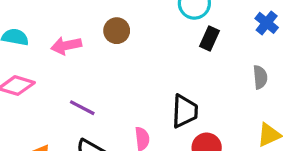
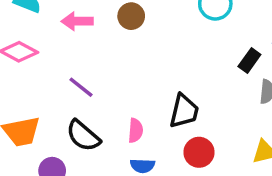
black rectangle: (210, 38) -> (249, 61), moved

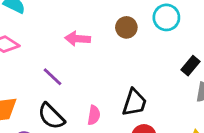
brown circle: (131, 16) -> (126, 27), moved
pink arrow: (77, 21) -> (78, 39), moved

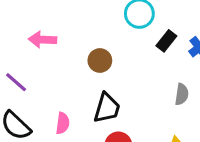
brown circle: (126, 27) -> (100, 61), moved
black rectangle: (190, 66) -> (166, 41), moved

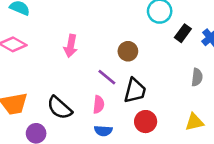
pink arrow: (42, 40) -> (71, 46), moved, turned -80
purple line: (16, 82) -> (107, 77), moved

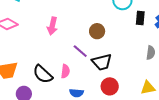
black rectangle: (183, 33) -> (140, 18), turned -32
black trapezoid: (135, 91) -> (102, 62), turned 60
pink semicircle: (99, 104) -> (65, 71), moved

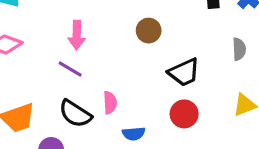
purple line: (80, 51) -> (70, 69), moved
black trapezoid: (102, 62) -> (184, 72), moved

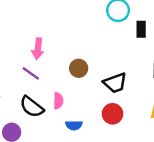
brown circle: (149, 31) -> (79, 68), moved

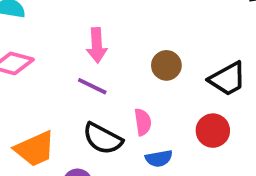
red circle: (113, 114) -> (213, 131), moved
blue semicircle: (74, 125) -> (159, 158), moved

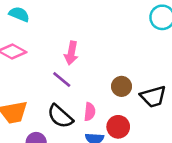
brown circle: (166, 65) -> (122, 86), moved
red circle: (213, 131) -> (118, 127), moved

